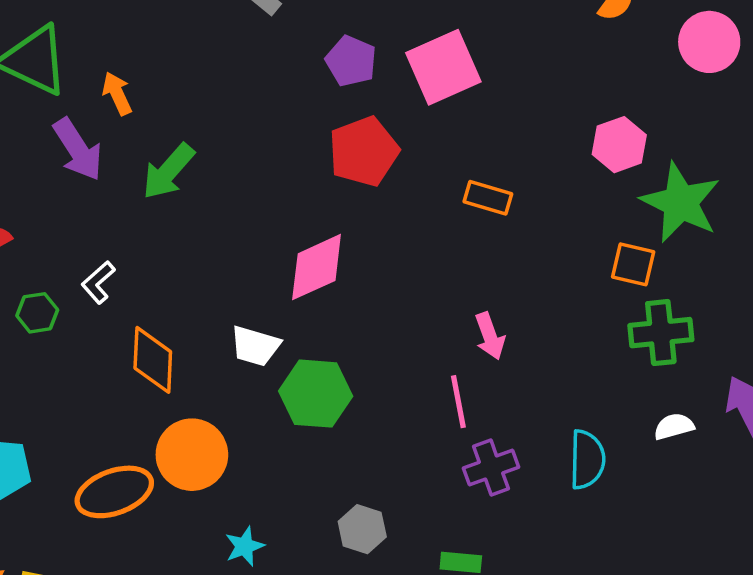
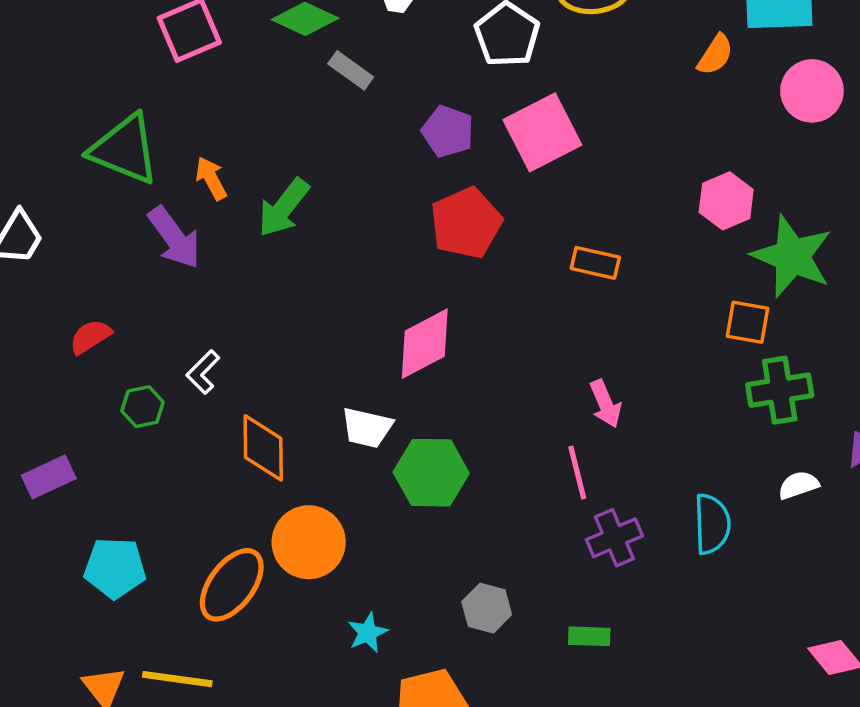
green arrow: (168, 171) -> (284, 208), moved
orange ellipse: (114, 492) -> (232, 585), turned -30

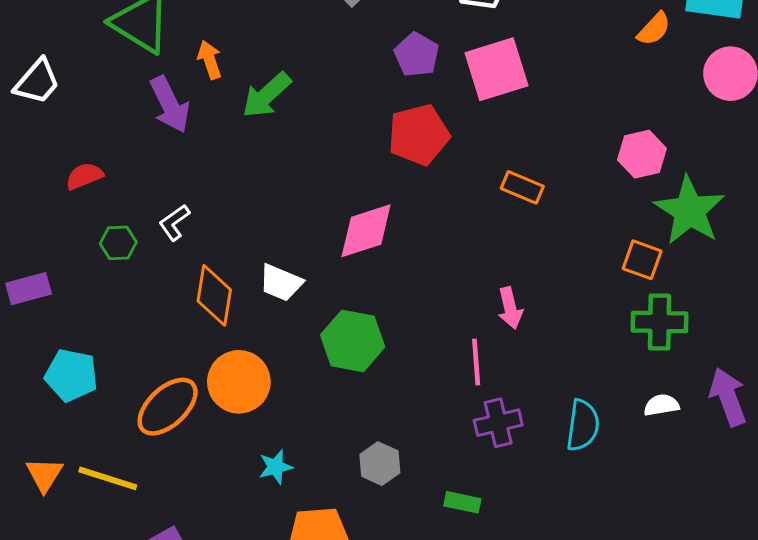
white trapezoid: (367, 428) -> (281, 283), moved

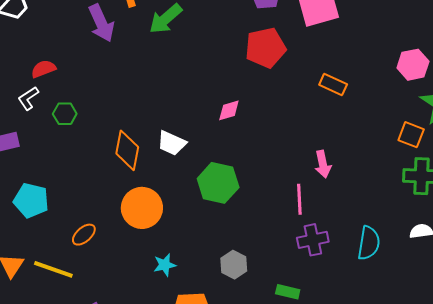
white L-shape: (174, 222) -> (28, 98), moved
pink diamond: (366, 231) -> (229, 110), size x0.6
orange ellipse: (168, 407) -> (84, 235), moved, size x0.6

